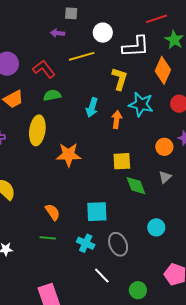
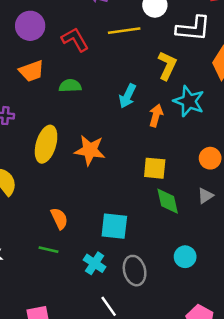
green semicircle: (52, 95) -> (70, 86), moved
yellow ellipse: (37, 130) -> (46, 144), moved

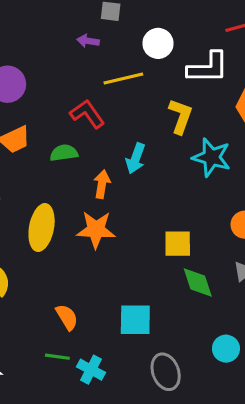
red L-shape: (75, 39) -> (87, 114), moved
orange arrow: (156, 115) -> (102, 184), moved
cyan cross: (95, 263) -> (91, 370), moved

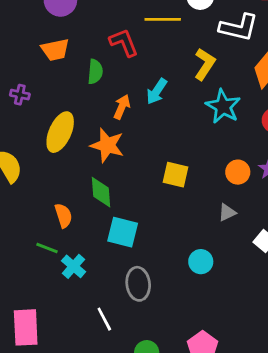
green semicircle: (64, 153) -> (95, 72), turned 90
green diamond: (198, 282) -> (101, 192), moved
cyan circle: (226, 349) -> (201, 262), moved

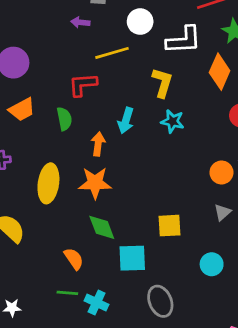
red L-shape: (124, 43) -> (83, 85), turned -56
cyan star: (223, 106) -> (173, 121), moved, size x0.7
yellow square: (176, 175) -> (170, 226), moved

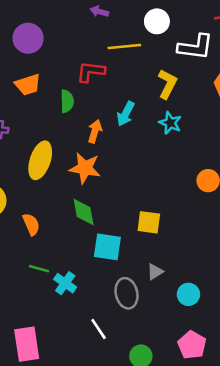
gray triangle: (222, 212) -> (155, 272), moved
orange semicircle: (74, 259) -> (31, 224), moved
cyan circle: (212, 264) -> (188, 294), moved

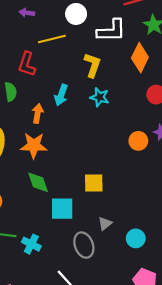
red L-shape: (91, 72) -> (27, 64), turned -70

